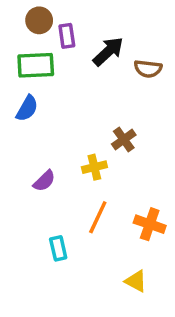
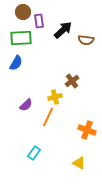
orange line: (98, 217) -> (48, 117), moved
cyan rectangle: (58, 248) -> (34, 153), moved, turned 48

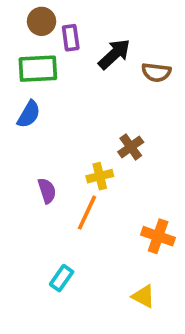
purple semicircle: (26, 105) -> (47, 191), turned -64

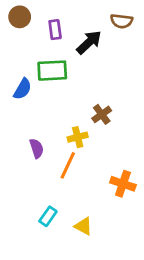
brown circle: (42, 21) -> (20, 17), moved
green rectangle: (38, 69) -> (52, 71), moved
brown semicircle: (156, 72) -> (122, 21), moved
yellow triangle: (143, 296) -> (83, 226), moved

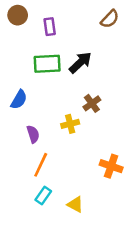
brown semicircle: (122, 21) -> (110, 19), turned -54
black arrow: (89, 42) -> (80, 62), moved
blue semicircle: (22, 89) -> (19, 100), moved
orange line: (68, 165) -> (41, 165), moved

